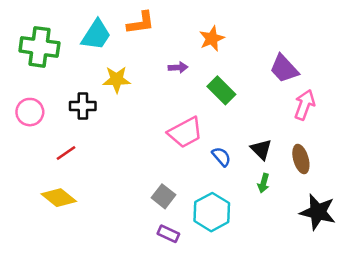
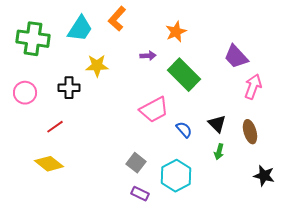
orange L-shape: (141, 23) -> (117, 19), turned 140
green rectangle: (221, 90) -> (184, 75), size x1.4
black star: (318, 212) -> (264, 176), size x0.7

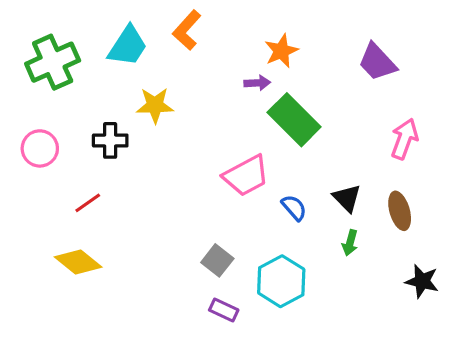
green cross: (33, 39) -> (53, 62), turned -32
purple arrow: (148, 56) -> (257, 83), moved
purple trapezoid: (236, 57) -> (377, 62), moved

